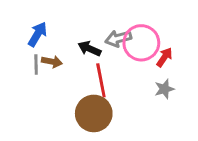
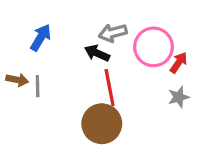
gray arrow: (118, 38) -> (113, 33), moved
brown arrow: (52, 62) -> (17, 80), moved
gray line: (36, 64) -> (38, 86), moved

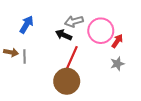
red line: (110, 88) -> (72, 58), turned 35

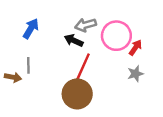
brown arrow: (11, 52) -> (13, 77), moved

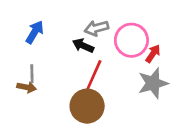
gray star: (135, 74) -> (153, 83), size x1.6
brown arrow: (13, 77) -> (27, 87), moved

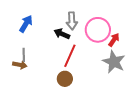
gray arrow: (97, 28) -> (72, 21), turned -78
gray star: (153, 83) -> (114, 62), turned -30
brown circle: (87, 106) -> (65, 79), size x0.6

